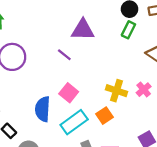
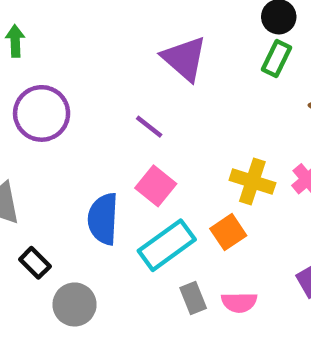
purple triangle: (83, 30) -> (184, 59), turned 40
purple line: (64, 55) -> (149, 127), moved

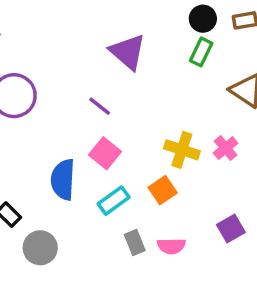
cyan rectangle: (167, 245) -> (114, 201), size x0.7

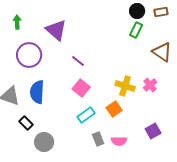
purple triangle: (128, 52) -> (56, 30), moved
blue semicircle: (63, 180) -> (37, 92), moved

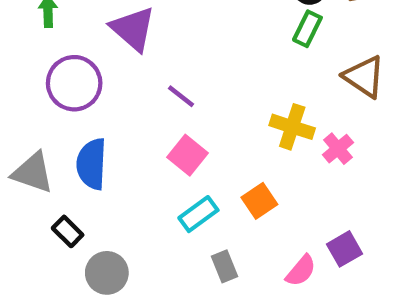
yellow cross: (125, 86) -> (292, 127), moved
pink semicircle: (119, 141) -> (301, 271), moved, turned -49

